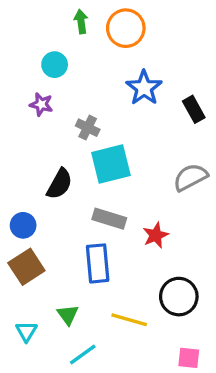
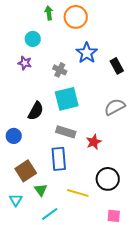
gray cross: (88, 128) -> (60, 70), moved
brown square: (26, 267) -> (26, 171), moved

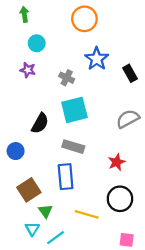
green arrow: (49, 13) -> (24, 14), moved
red star: (94, 142) -> (117, 162), moved
cyan triangle: (16, 200) -> (32, 229), moved

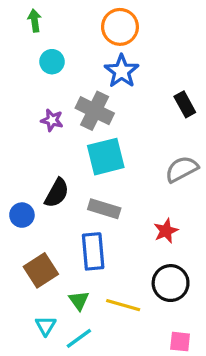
blue star: (97, 59) -> (122, 71), moved
purple star: (28, 70) -> (52, 120), moved
gray cross: (67, 78) -> (95, 111), size x1.6
black semicircle: (40, 123) -> (57, 193), moved
green triangle: (46, 211) -> (79, 300), moved

